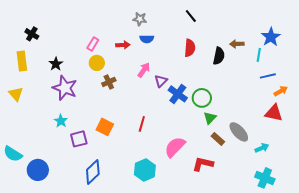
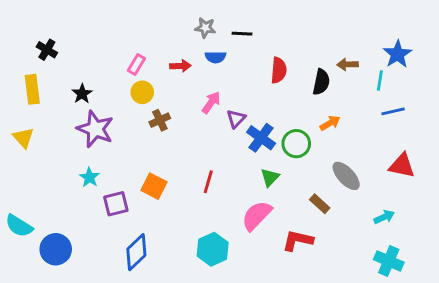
black line: (191, 16) -> (242, 34), moved, turned -48
orange arrow: (281, 91) -> (330, 123), moved
green triangle: (210, 118) -> (270, 177), moved
gray ellipse: (239, 132) -> (346, 176), moved

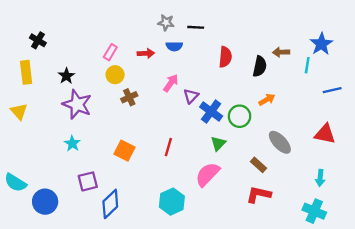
blue line: (393, 111) -> (332, 90), moved
purple square: (116, 204) -> (88, 181), moved
cyan arrow: (384, 217) -> (320, 178), moved, turned 119
red L-shape: (298, 240) -> (259, 194), moved

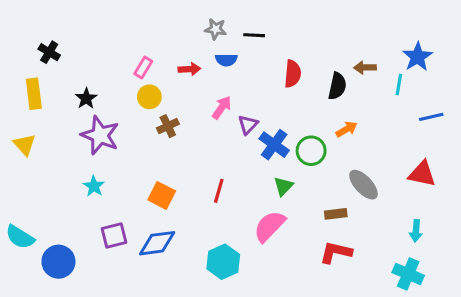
brown rectangle: (259, 165) -> (336, 214), turned -49
blue diamond: (110, 204) -> (157, 243), moved, turned 36

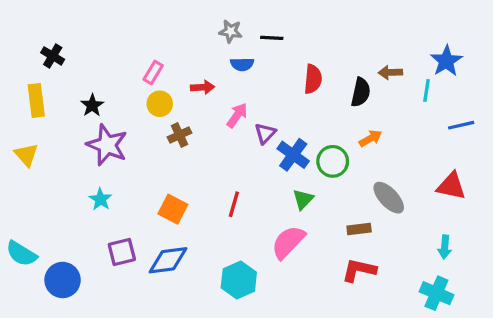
red arrow: (189, 69) -> (203, 87), moved

